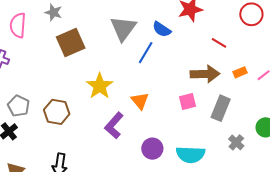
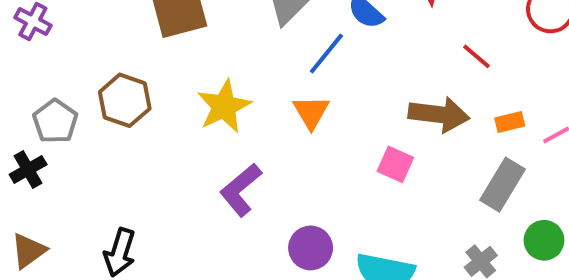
orange triangle: (140, 101) -> (311, 112), moved
pink square: (187, 102) -> (395, 164), turned 30
gray rectangle: (221, 108) -> (502, 185), moved
brown hexagon: (57, 112) -> (125, 100), moved

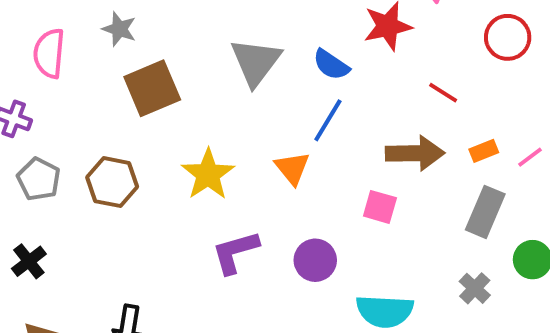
blue line: (326, 54) -> (328, 120), moved
gray pentagon: (55, 121) -> (39, 179), moved
purple L-shape: (241, 190) -> (235, 252), turned 32
purple circle: (311, 248) -> (315, 260), moved

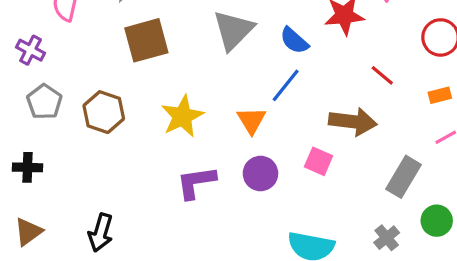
orange rectangle: (484, 151) -> (440, 95), moved
purple circle: (315, 260) -> (260, 173), moved
black cross: (29, 261) -> (27, 167), turned 32

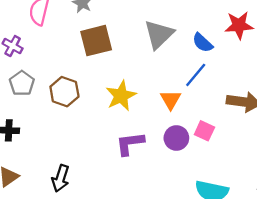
pink square: (318, 161) -> (204, 131), moved

